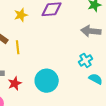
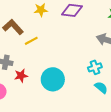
yellow line: (18, 47) -> (31, 41), turned 56

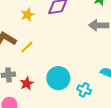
cyan cross: (95, 67) -> (84, 90), moved, turned -32

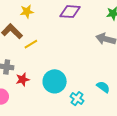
yellow star: (28, 15) -> (27, 12), moved

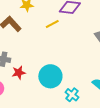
yellow line: (31, 44) -> (52, 24), moved

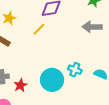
cyan cross: (72, 95) -> (75, 70), moved

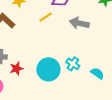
gray arrow: (92, 27) -> (79, 23), moved

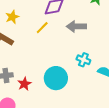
cyan cross: (73, 64) -> (83, 60), moved

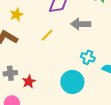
yellow line: (42, 28) -> (47, 35), moved
cyan circle: (56, 78) -> (72, 82), moved

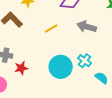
cyan circle: (72, 82) -> (61, 67), moved

